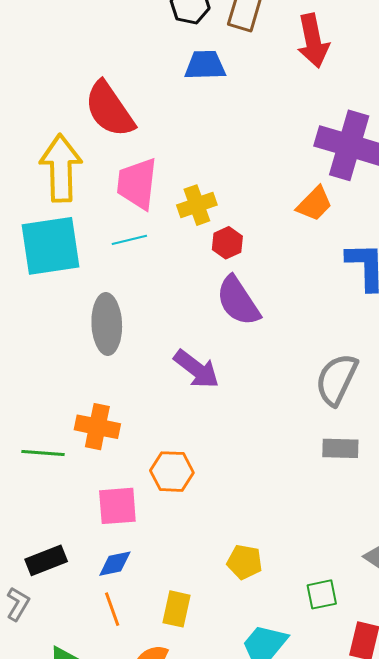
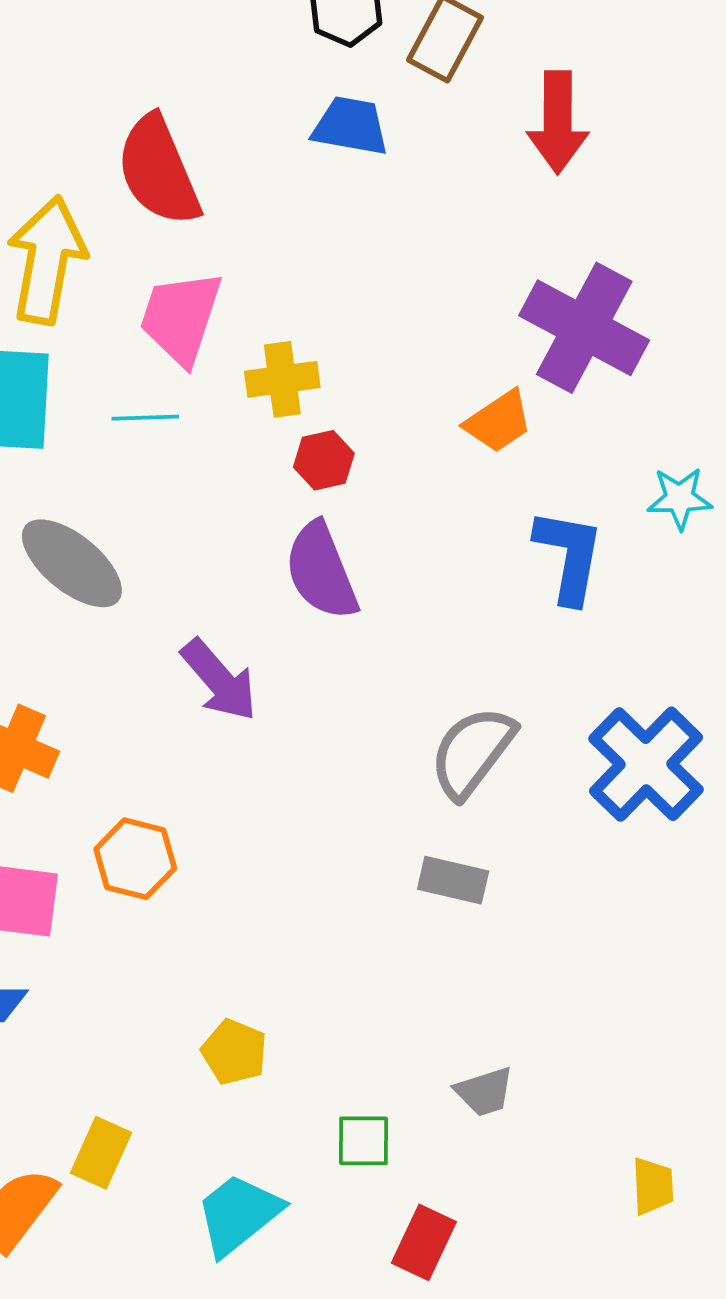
gray ellipse: (107, 324) -> (72, 563), turned -60
yellow rectangle: (176, 609) -> (101, 1153), moved

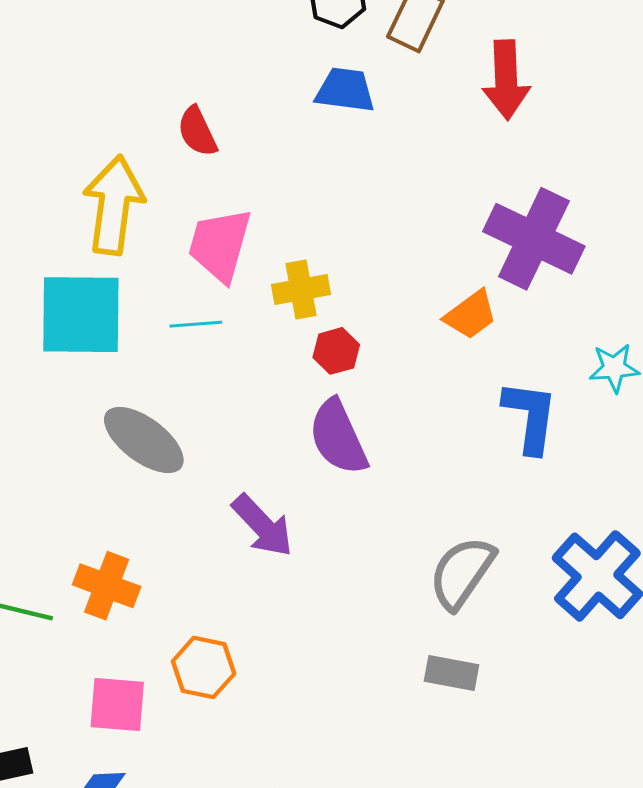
red semicircle: (158, 171) -> (197, 132), size x0.6

